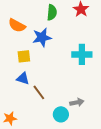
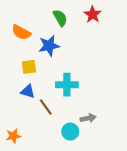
green semicircle: (52, 12) -> (60, 18), turned -35
cyan cross: (82, 54) -> (67, 85), moved

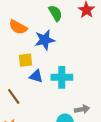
blue triangle: (28, 91) -> (36, 76), moved
brown line: (46, 107) -> (14, 96), moved

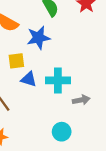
gray arrow: (82, 109) -> (81, 100), moved

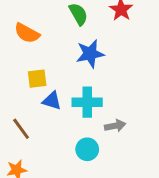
blue star: (38, 38) -> (90, 54), moved
cyan circle: (62, 132) -> (87, 149), moved

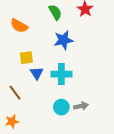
blue triangle: (52, 101) -> (37, 73), turned 40
gray arrow: (115, 126) -> (81, 106), moved

